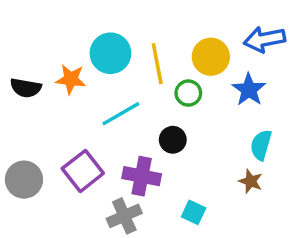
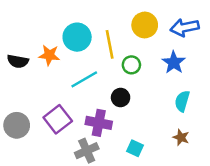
yellow circle: (211, 57) -> (145, 25), moved
brown star: (251, 181) -> (181, 137), moved

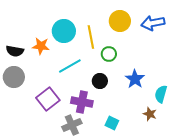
blue star: (174, 62) -> (135, 79), moved
cyan semicircle: (182, 101) -> (161, 94), moved
gray circle: (17, 125) -> (14, 77), moved

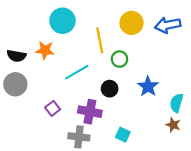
cyan circle: (64, 31) -> (62, 21), moved
purple square: (48, 99) -> (53, 108), size x0.6
brown star: (150, 114) -> (173, 125), moved
gray cross: (72, 125) -> (79, 137), turned 30

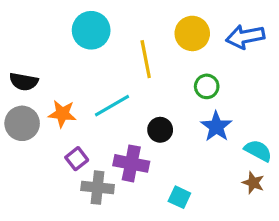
orange star: (45, 50) -> (62, 114), moved
green circle: (119, 59) -> (207, 86), moved
cyan semicircle: (176, 103) -> (258, 151), turned 102
gray cross: (79, 137) -> (98, 188), moved

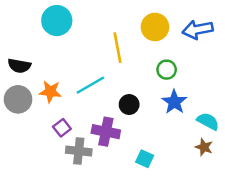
cyan circle: (91, 30) -> (57, 21), moved

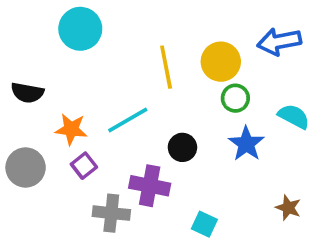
yellow circle: (155, 27) -> (221, 62), moved
gray circle: (18, 99) -> (26, 167), moved
cyan semicircle: (208, 121) -> (294, 116), moved
purple square: (62, 128) -> (84, 166), moved

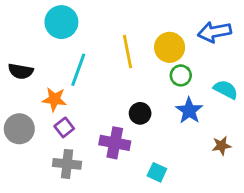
cyan line: (128, 120) -> (78, 70), moved, turned -40
brown star: (288, 208) -> (222, 146), moved, turned -30
gray cross: (111, 213) -> (67, 164), moved

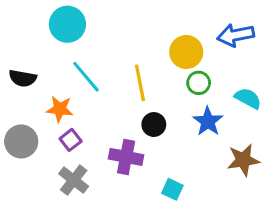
yellow line: (127, 52) -> (140, 83), moved
cyan line: (78, 70) -> (86, 77), turned -60
brown star: (222, 146) -> (243, 160), size x1.5
gray cross: (67, 164) -> (74, 180), turned 32

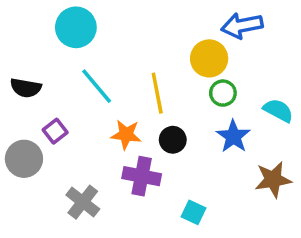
blue arrow: (236, 35) -> (242, 26), moved
orange star: (60, 109) -> (126, 135), moved
purple square: (71, 140) -> (55, 131), moved

